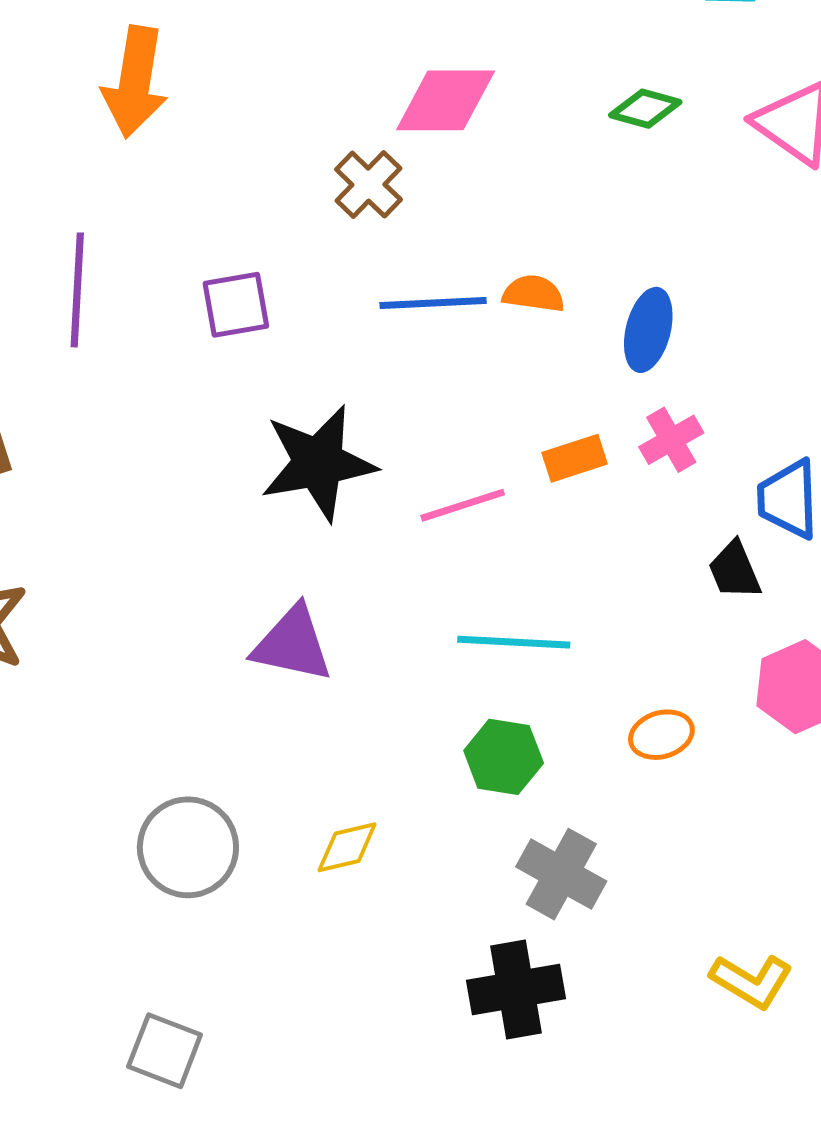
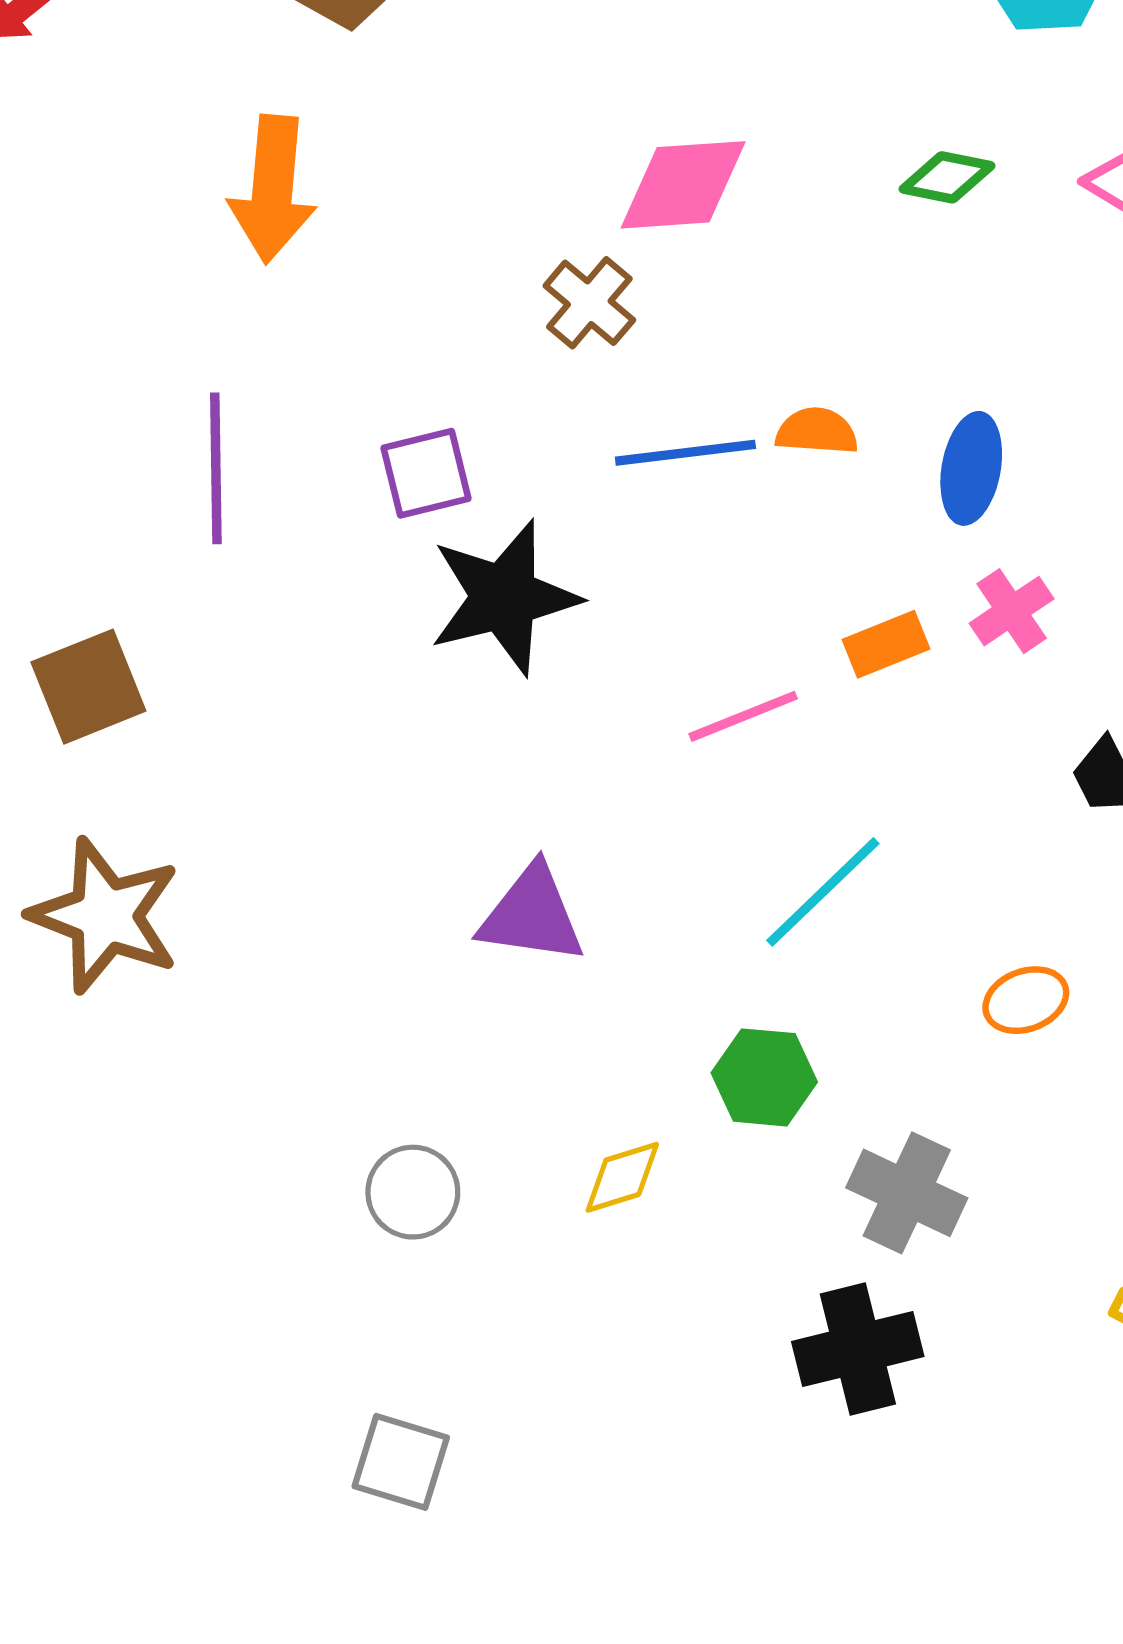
black star: (318, 463) -> (504, 597), moved
cyan line: (514, 642) -> (823, 892), turned -43
green hexagon: (504, 757) -> (764, 1077), moved
gray circle: (188, 847) -> (413, 1192), size x0.7

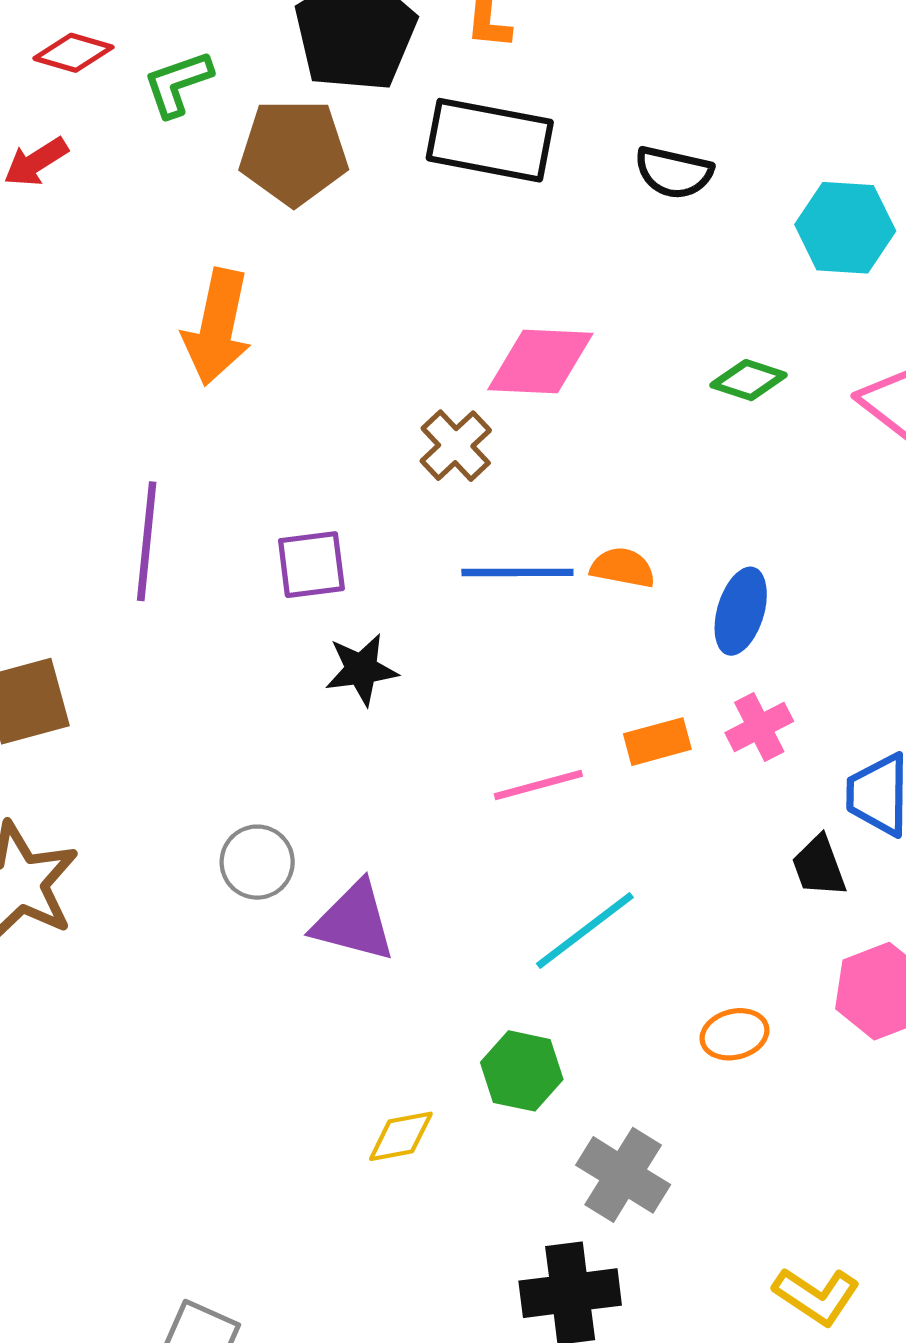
black star: (504, 597) -> (361, 669), size x0.6
gray circle: (413, 1192) -> (257, 862), moved

